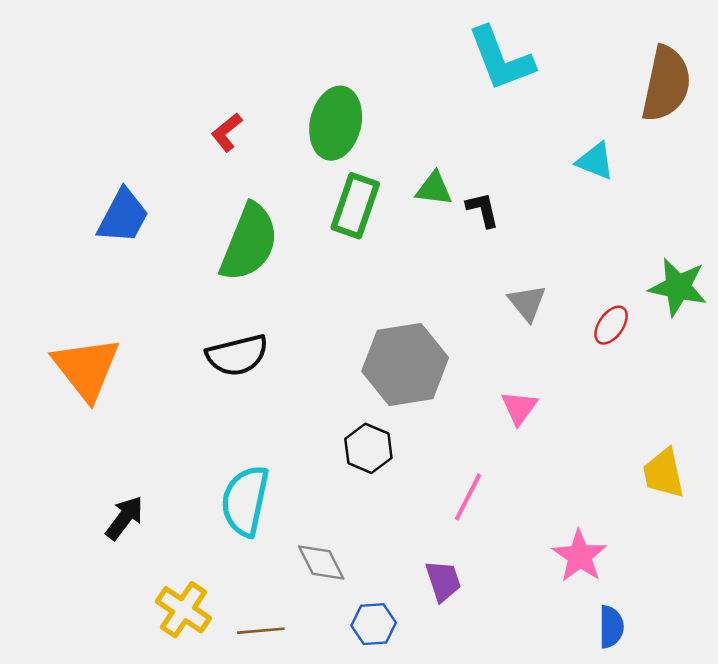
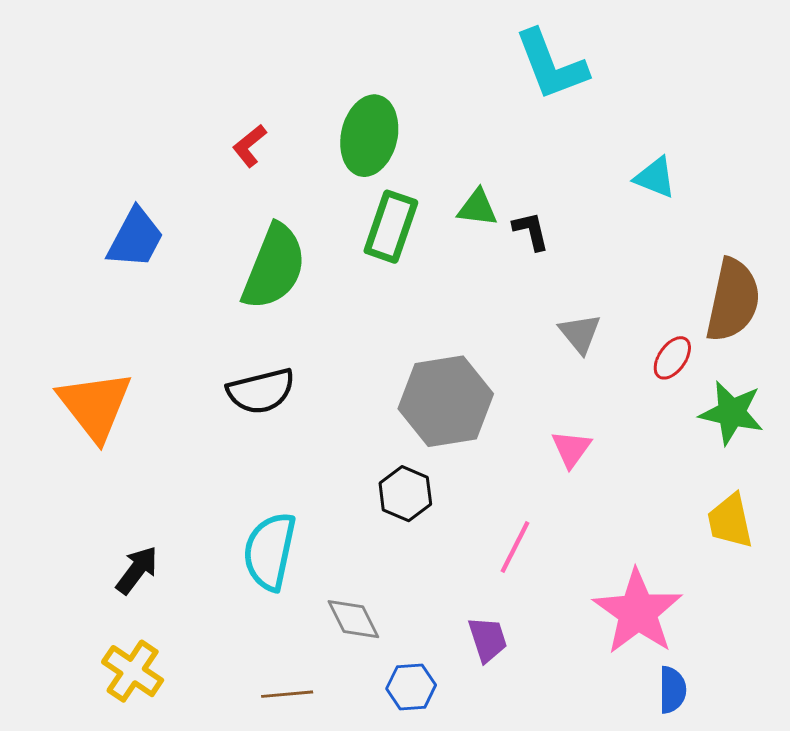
brown semicircle: (666, 84) -> (733, 300), moved
green star: (678, 287) -> (732, 413), moved
pink star: (580, 556) -> (638, 612), size x1.5
yellow cross: (183, 610) -> (133, 671), moved

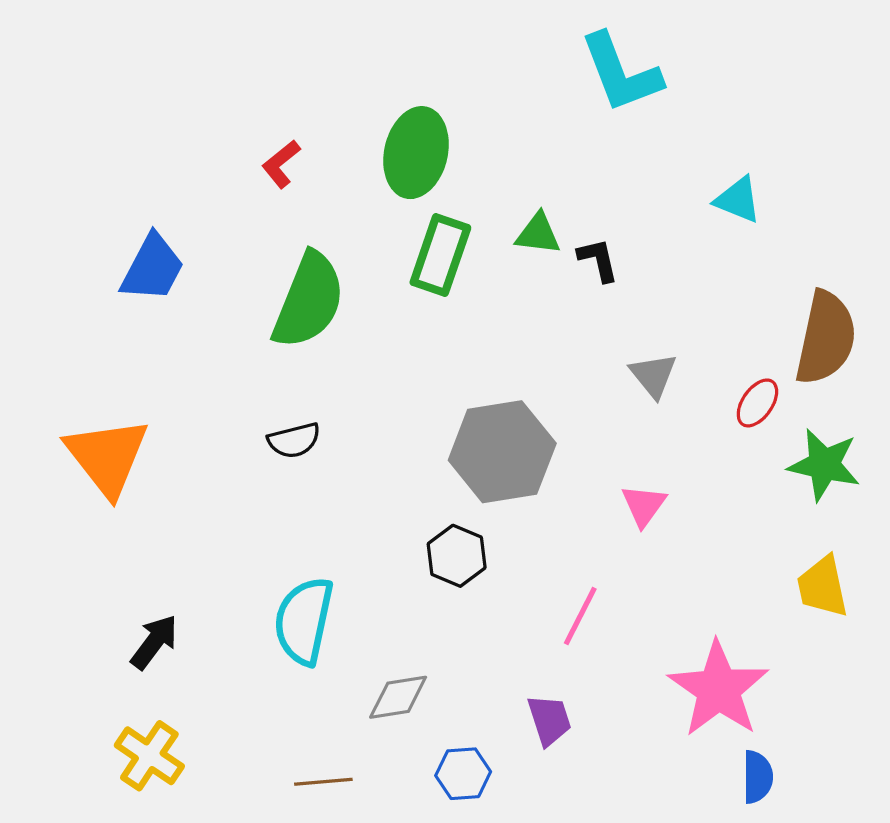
black semicircle: (261, 391) -> (294, 440), size x0.7
gray diamond: (353, 619) -> (398, 697), turned -72

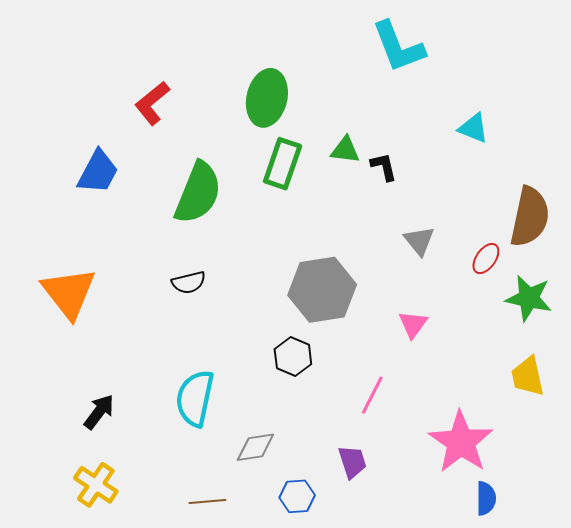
red L-shape: (281, 164) -> (152, 103), moved, size x1.4

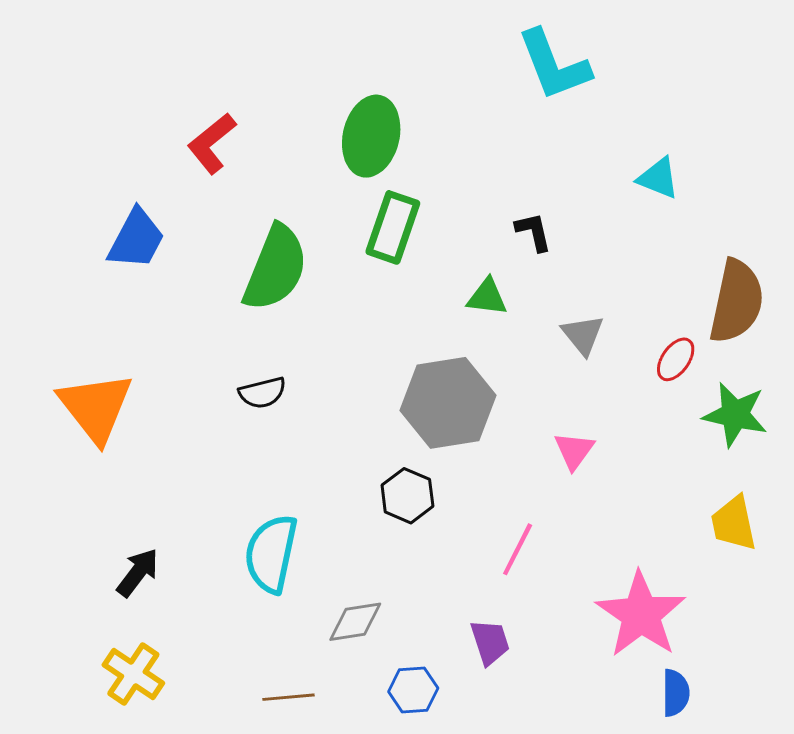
green triangle: (345, 150) -> (487, 297), moved

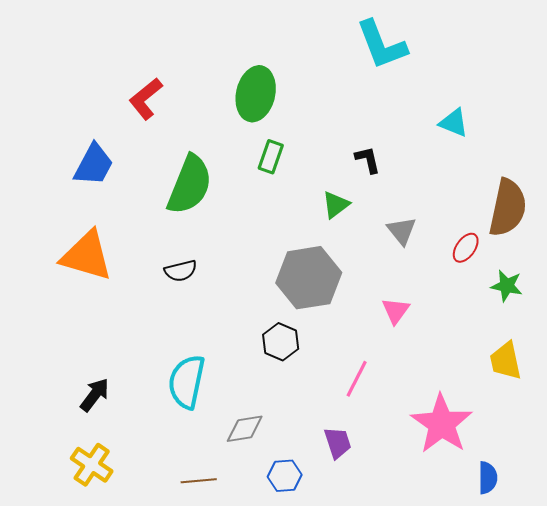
green rectangle: (393, 227) -> (271, 157), size x0.7
green triangle: (487, 297) -> (336, 205), turned -44
orange triangle: (96, 407) -> (87, 256), moved, turned -36
green star: (735, 414) -> (507, 286), size x0.7
blue semicircle: (676, 693) -> (488, 478), moved

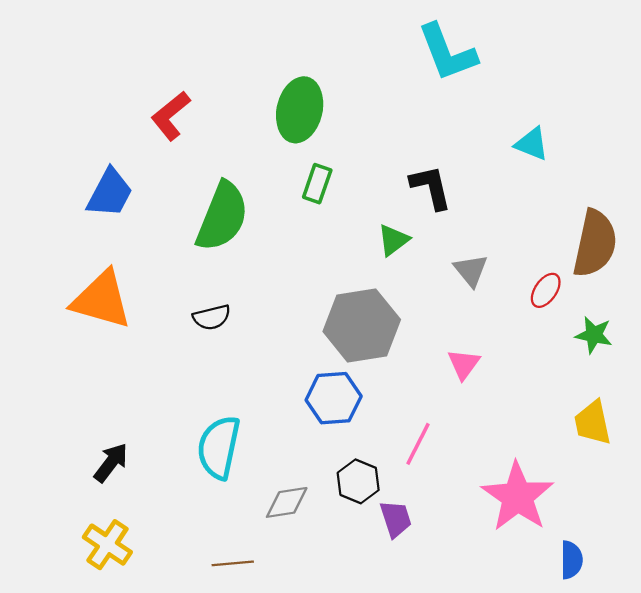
black L-shape: (368, 160) -> (431, 187), size x1.4
black hexagon: (281, 342) -> (358, 481), moved
blue hexagon: (285, 476) -> (334, 398), moved, size x1.4

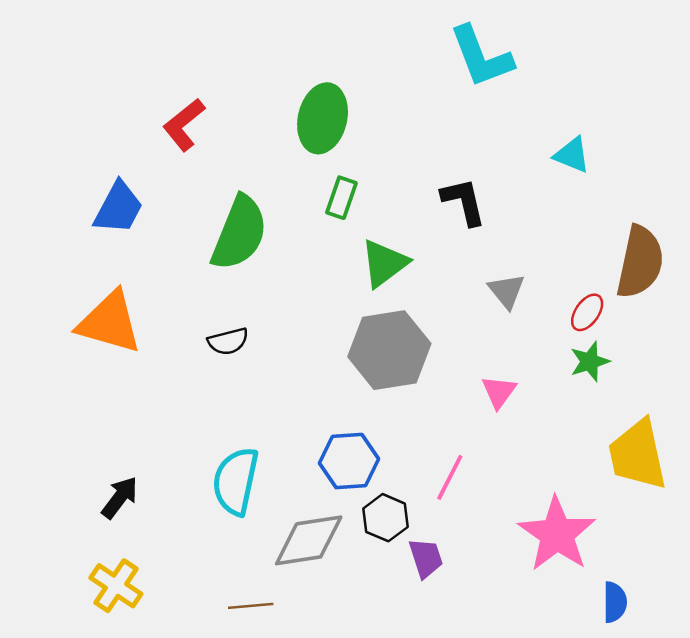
green triangle: (393, 240) -> (384, 263), moved, size x1.4
green star: (594, 335) -> (590, 362), moved, turned -30
blue hexagon: (334, 398) -> (349, 461), moved
yellow trapezoid: (593, 423) -> (638, 455), size x1.5
gray diamond: (287, 502) -> (309, 540), size x1.5

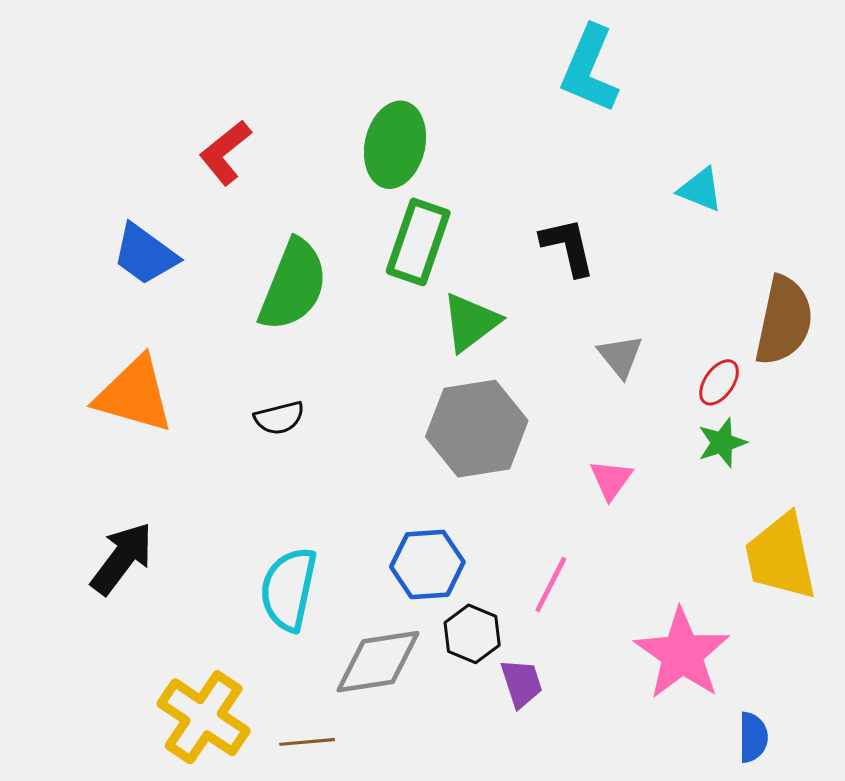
cyan L-shape: (481, 57) -> (589, 69), turned 44
green rectangle: (341, 198) -> (418, 242), size x1.6
blue trapezoid: (118, 208) -> (145, 254), turned 98
black arrow: (120, 498) -> (122, 558), moved, size x1.4
yellow cross: (116, 586) -> (204, 717), moved, size x1.4

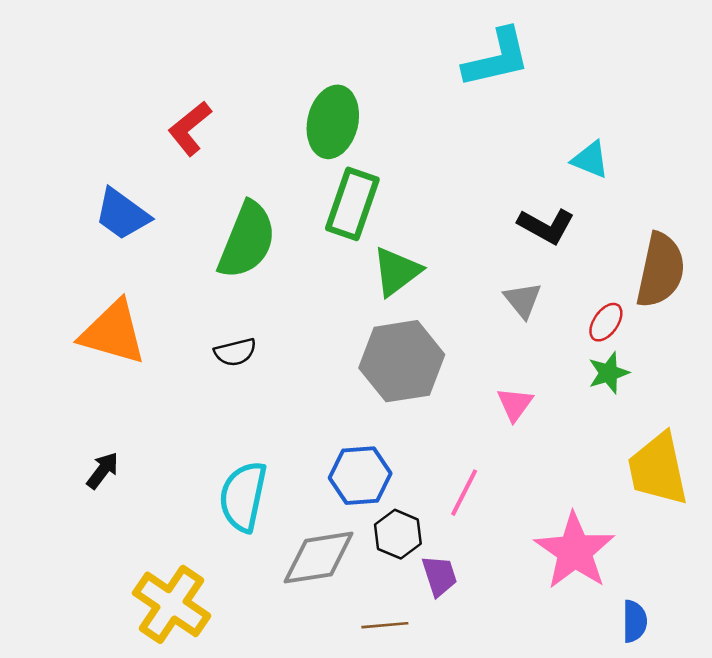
cyan L-shape: (589, 69) -> (497, 58), turned -126
black L-shape: (568, 247) -> (546, 226), moved, turned 132
black arrow: (122, 558) -> (103, 470), size x0.6
brown line: (307, 742) -> (385, 625), moved

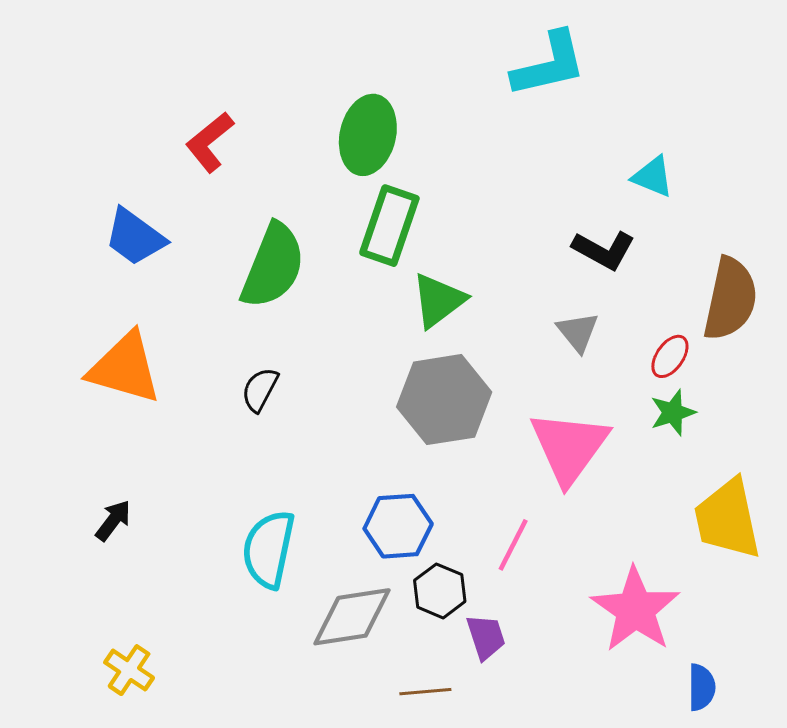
black semicircle: (235, 352) -> (260, 390), turned 132
pink triangle: (515, 404) -> (569, 447), size x2.0
yellow cross: (172, 604) -> (129, 670), moved, size x0.6

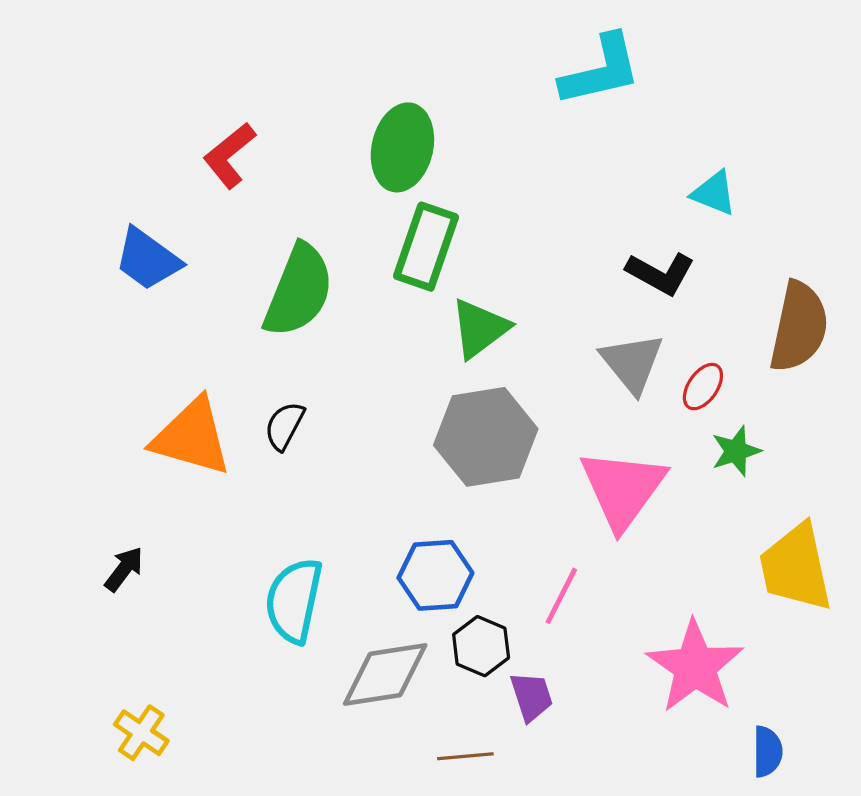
gray triangle: (578, 332) -> (632, 363), size x1.4
red ellipse: (670, 356) -> (703, 387), moved
orange triangle: (125, 368) -> (192, 437), moved

